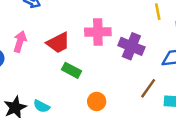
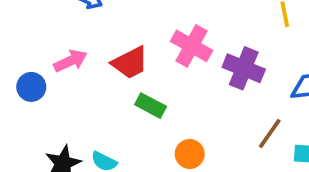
pink cross: (98, 32) -> (192, 46), turned 30
pink arrow: (20, 42) -> (70, 61), turned 48

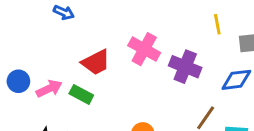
pink arrow: (70, 61) -> (49, 89), moved
green rectangle: (151, 106) -> (81, 94), moved

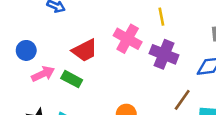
yellow line: (217, 24) -> (161, 17), moved
blue circle: (18, 81) -> (26, 50), moved

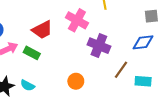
purple cross: (164, 54) -> (99, 46), moved

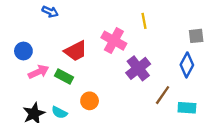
blue diamond: (143, 42) -> (187, 65), turned -55
purple cross: (99, 46) -> (138, 68), turned 30
orange circle: (76, 81) -> (90, 101), moved

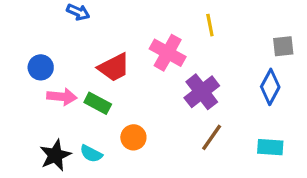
pink arrow: (39, 72) -> (62, 97), turned 30
brown line: (163, 95) -> (212, 137), moved

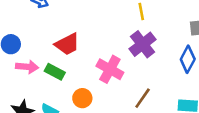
pink cross: (168, 53) -> (110, 69), moved
purple cross: (202, 92) -> (143, 44), moved

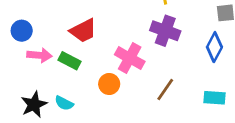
purple cross: (143, 44) -> (165, 31), turned -32
orange circle: (82, 98) -> (109, 84), moved

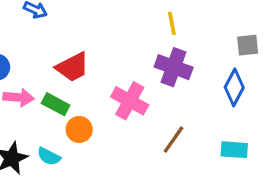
orange circle: (109, 84) -> (79, 129), moved

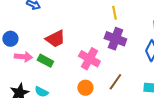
orange circle: (79, 129) -> (85, 88), moved

